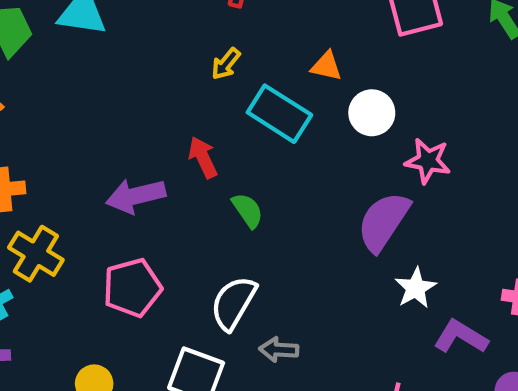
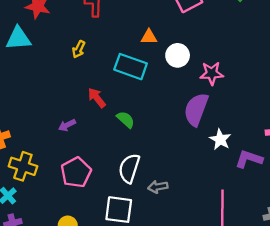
yellow arrow: (226, 64) -> (79, 49), moved
purple arrow: (136, 196) -> (67, 125), size x0.6

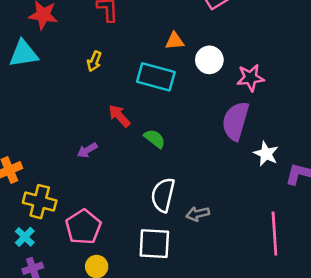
pink pentagon: (76, 172) -> (83, 227), moved

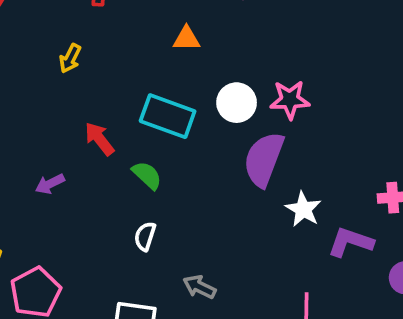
white circle: (209, 60) -> (237, 103), moved
cyan rectangle: (156, 77) -> (168, 116), moved
white semicircle: (163, 195) -> (145, 236), moved, size x0.6
gray arrow: (198, 214) -> (199, 287), turned 35

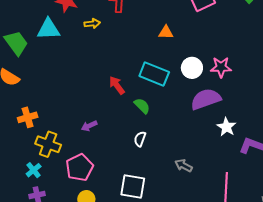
yellow arrow: (70, 58) -> (92, 24), moved, turned -126
purple semicircle: (264, 159) -> (206, 99), turned 48
purple arrow: (50, 184) -> (89, 126), moved
gray arrow: (199, 287) -> (184, 165), moved

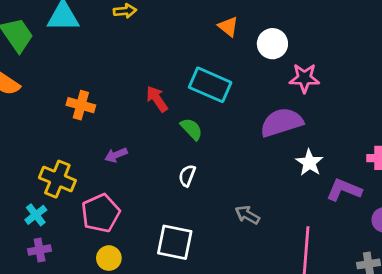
orange triangle: (166, 32) -> (228, 26), turned 35
white circle: (192, 68) -> (272, 44), moved
orange cross: (28, 117) -> (81, 105), moved, turned 30

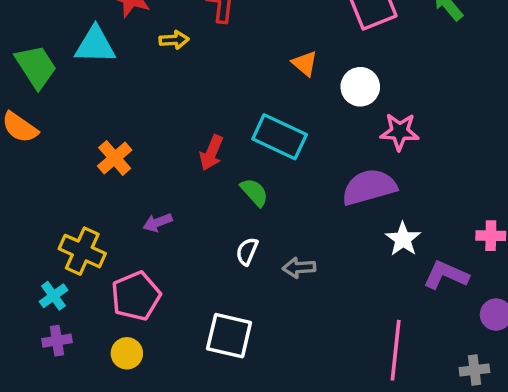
red arrow: (157, 99) -> (211, 153), turned -124
orange cross: (81, 105) -> (115, 158), turned 32
gray arrow: (247, 215) -> (299, 268), moved, turned -35
yellow circle: (109, 258) -> (127, 353), moved

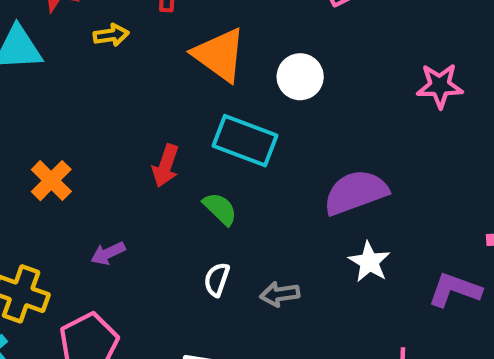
orange triangle: (305, 63) -> (219, 55), moved, size x1.8
white circle: (360, 87) -> (300, 77), moved
pink star: (400, 132) -> (440, 86), moved
white star: (403, 239) -> (369, 262), moved

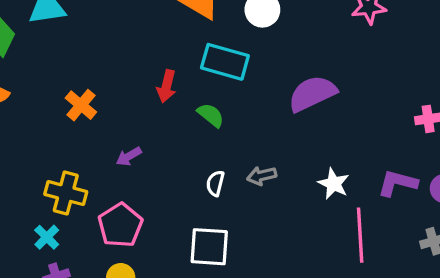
white star: (369, 262) -> (334, 184), moved
white semicircle: (217, 280) -> (215, 183), moved
purple L-shape: (455, 290) -> (398, 183), moved

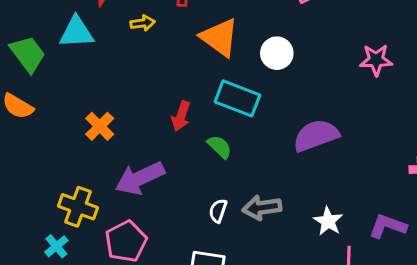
purple arrow: (129, 156) -> (140, 178), size x2.0
gray arrow: (262, 176) -> (262, 208), size x1.4

